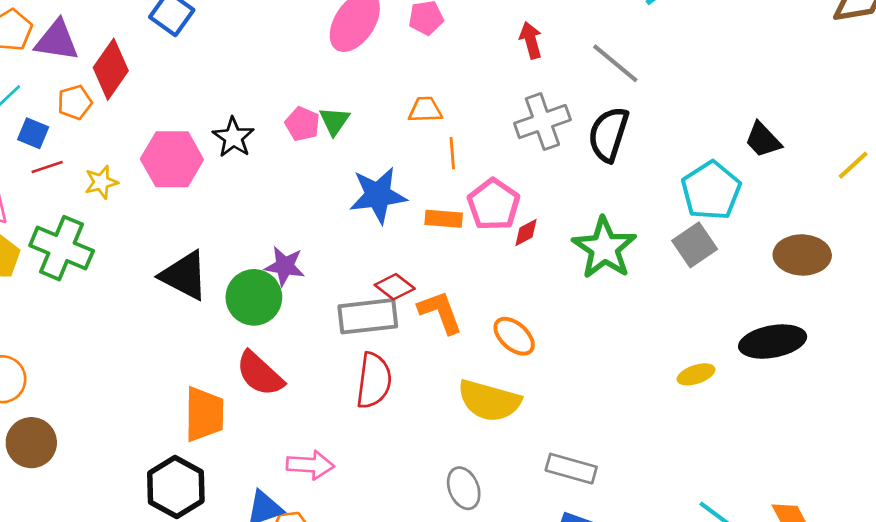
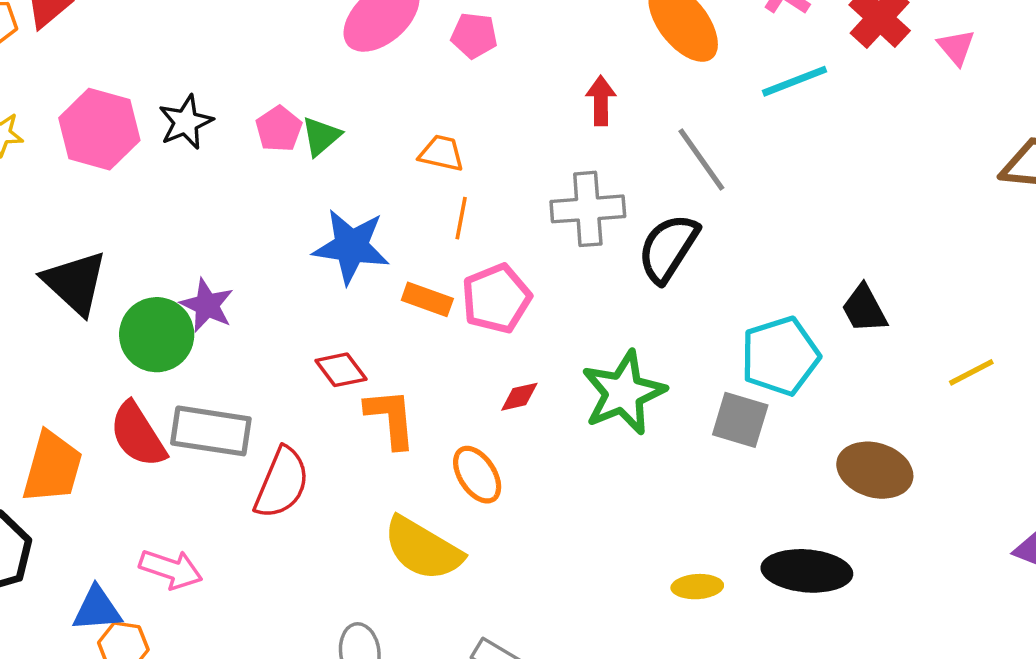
red diamond: (526, 232) -> (519, 397), moved
gray square: (695, 245) -> (740, 420), turned 36
gray rectangle: (368, 316) -> (211, 431), moved

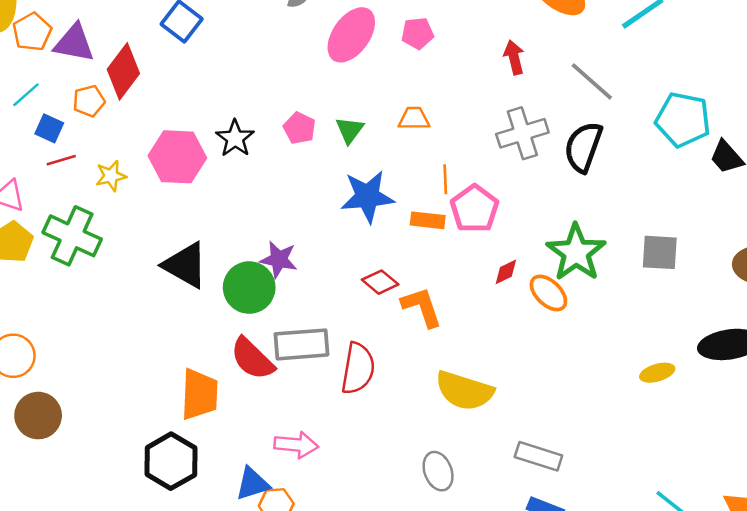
green triangle: (321, 136) -> (350, 130), moved
orange line: (461, 218) -> (445, 179), moved
cyan pentagon: (780, 356) -> (683, 120), moved, turned -30
orange ellipse: (477, 475) -> (548, 293), moved

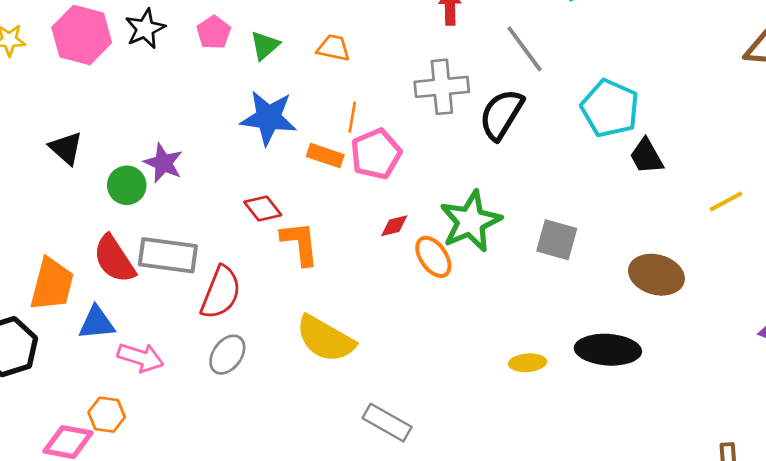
black triangle: (185, 265) -> (66, 148), size x0.7
green circle: (249, 288) -> (127, 185), size x0.7
gray ellipse: (438, 471) -> (227, 355), moved, turned 45
blue triangle: (252, 484) -> (97, 323), moved

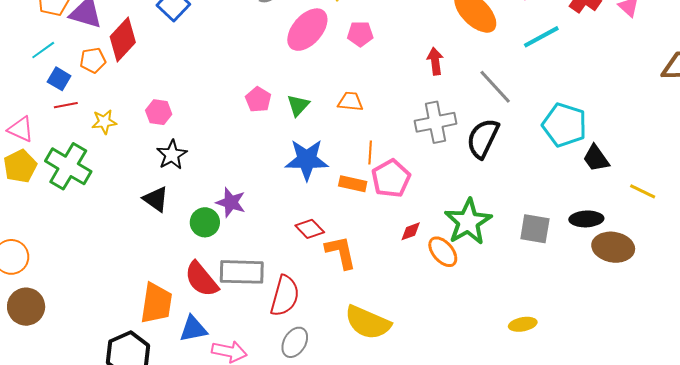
black star: (145, 29) -> (172, 155), moved
pink hexagon: (82, 35) -> (159, 112), size x0.6
yellow line: (726, 202) -> (643, 191), moved, turned 60
black ellipse: (608, 350) -> (586, 219), moved, size x0.7

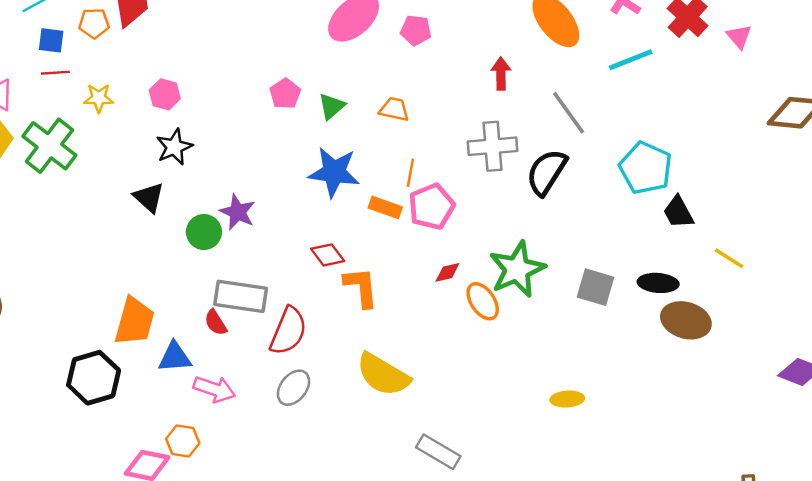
blue square: (59, 79) -> (51, 40), turned -30
red semicircle: (201, 279) -> (216, 323), moved, size x0.6

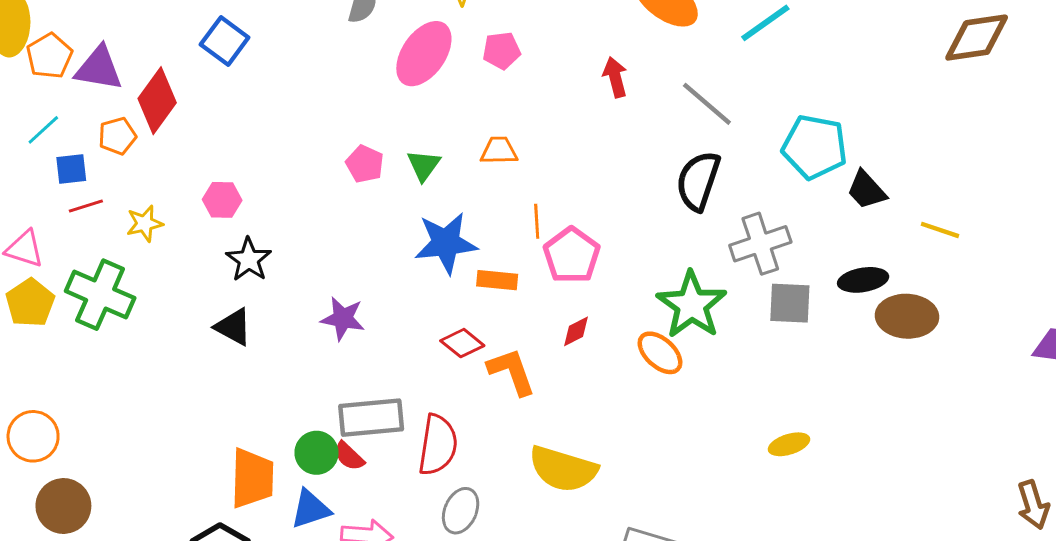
gray cross: (493, 146) -> (760, 244), moved
orange rectangle: (385, 207) -> (497, 280), moved
green circle: (204, 232) -> (316, 453), moved
red diamond: (447, 272) -> (576, 331), moved

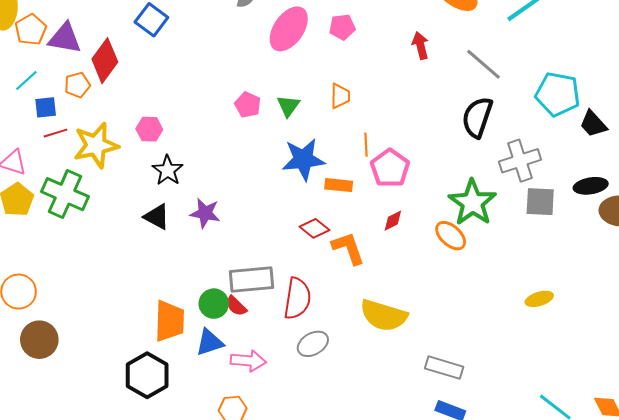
orange trapezoid: (499, 151) -> (340, 96), turned 92
yellow star: (145, 224) -> (96, 145), size x1.8
purple star: (343, 318) -> (205, 213), moved
gray ellipse: (461, 511) -> (313, 344), turned 36

